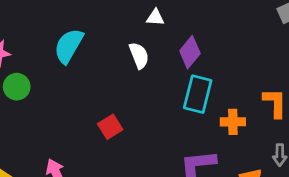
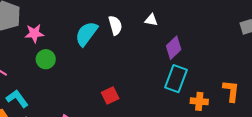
white semicircle: (139, 55) -> (115, 25), moved

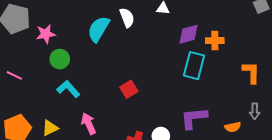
purple diamond: (174, 48) -> (188, 34), turned 35
cyan L-shape: (17, 99) -> (68, 89), moved
orange cross: (199, 101) -> (215, 41), moved

